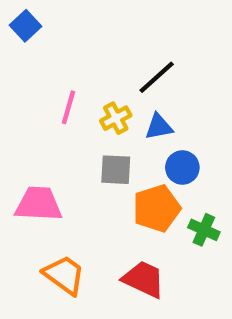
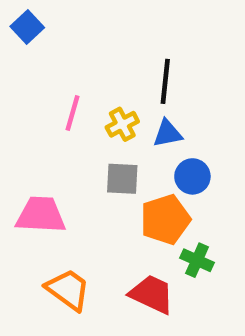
black line: (157, 77) -> (165, 81), turned -42
green cross: (204, 230) -> (197, 260), moved

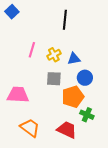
black line: (165, 81) -> (65, 20), moved

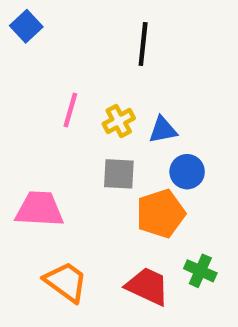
green cross: (87, 115) -> (200, 271), moved

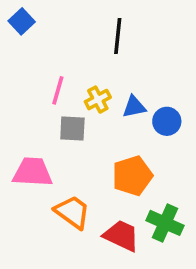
blue circle: (187, 172) -> (167, 121), moved
gray square: (119, 174) -> (72, 129), moved
green cross: (200, 271) -> (165, 223), size x1.4
orange trapezoid: (66, 282) -> (72, 212), moved

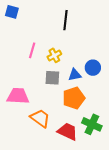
blue square: (22, 21) -> (12, 12), turned -32
blue triangle: (134, 107) -> (75, 75), moved
gray square: (72, 129) -> (52, 78), moved

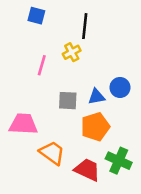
blue square: (12, 12) -> (36, 16), moved
yellow cross: (54, 55) -> (72, 52), moved

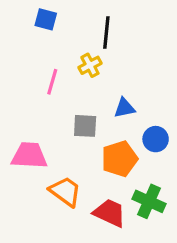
blue circle: (120, 87) -> (156, 139), moved
blue triangle: (96, 97) -> (124, 108), moved

